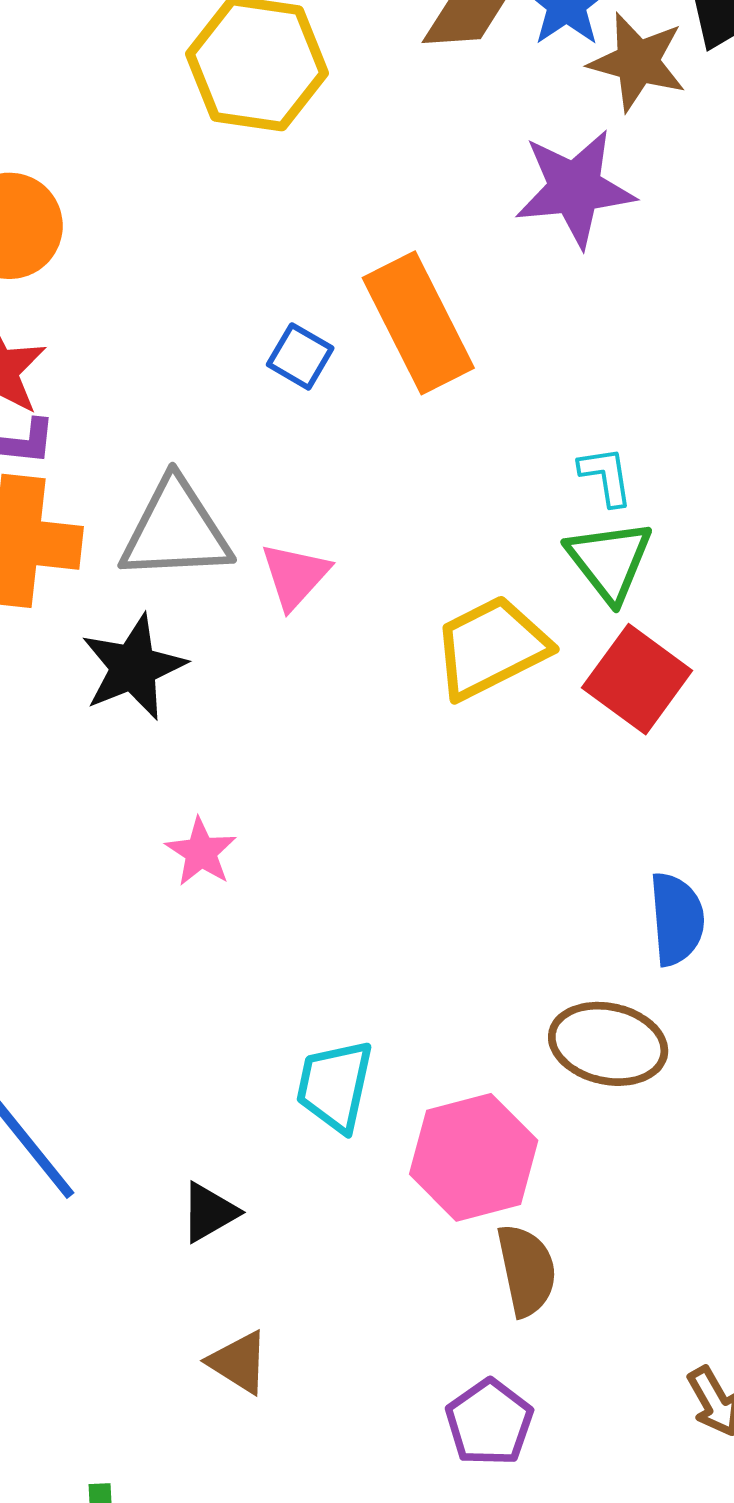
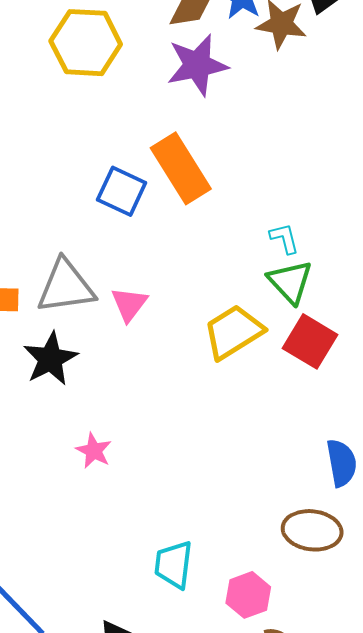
purple star: (575, 188) -> (197, 65), moved
blue square: (300, 356) -> (122, 191), size x1.5
pink hexagon: (474, 1157) -> (248, 595), size x0.7

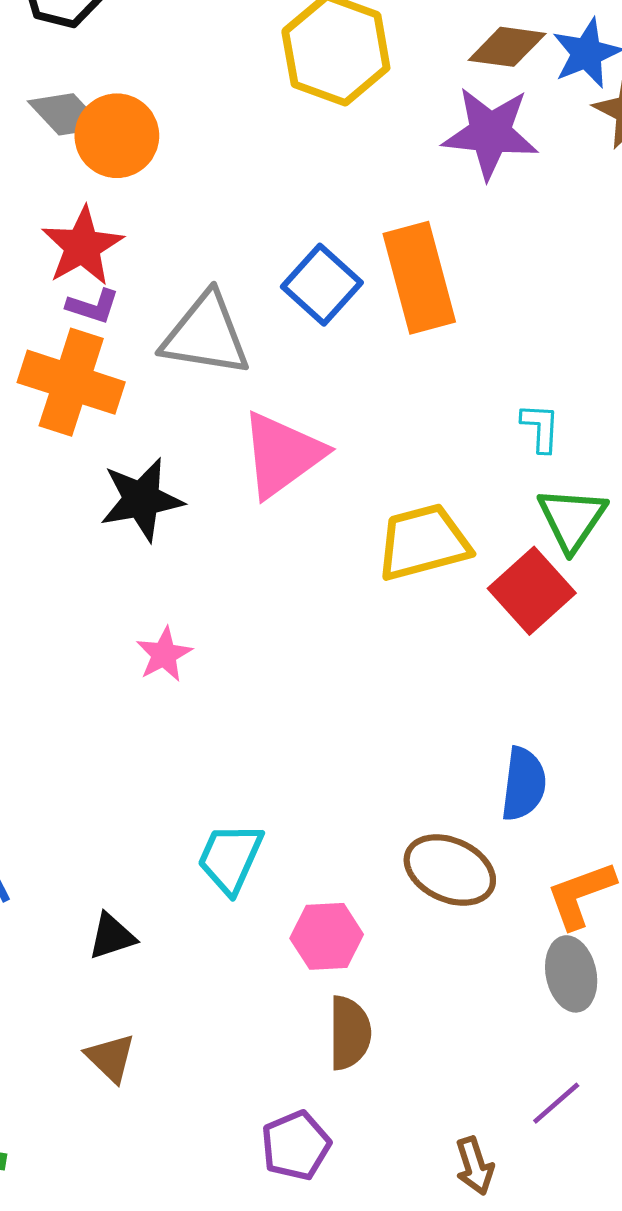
green triangle: (290, 282) -> (572, 519), moved
gray triangle: (66, 286) -> (206, 335), moved
pink triangle: (129, 304) -> (282, 455), size x1.6

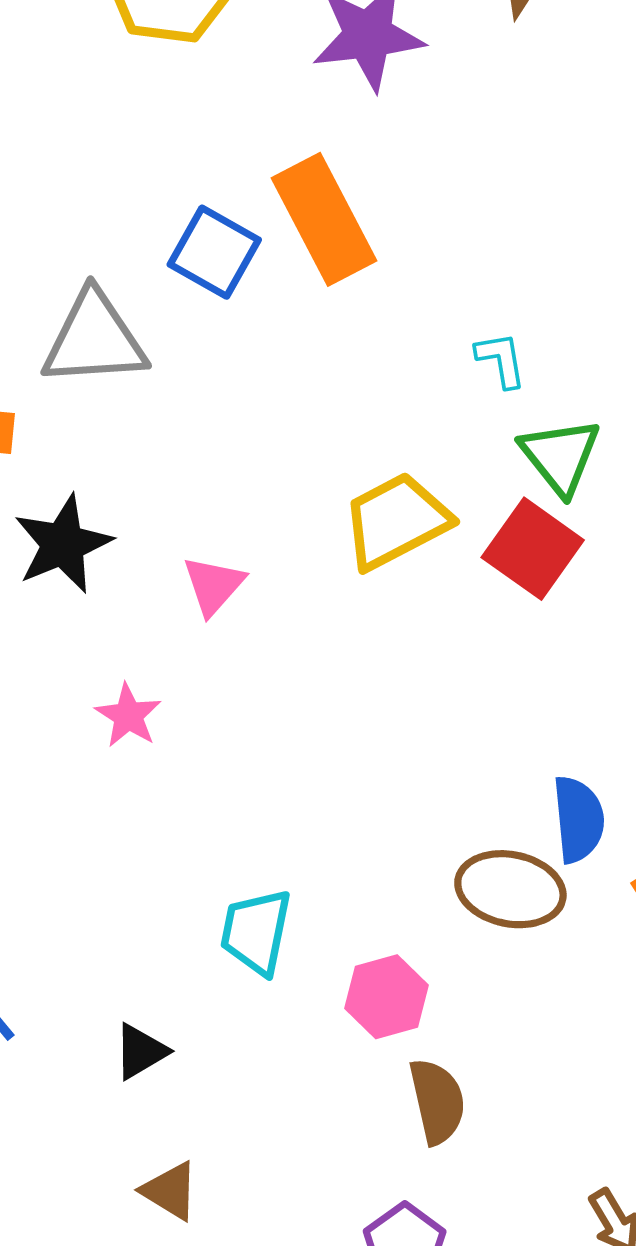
pink triangle: (282, 455) -> (213, 585), moved, size x0.6
blue semicircle: (524, 784) -> (578, 819), moved

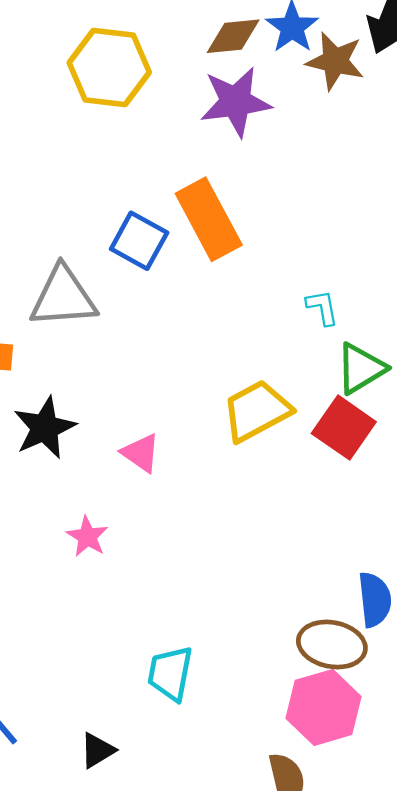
green triangle: (560, 456) -> (361, 368), turned 38
pink triangle: (213, 585) -> (141, 453), turned -36
pink hexagon: (387, 997) -> (324, 707), moved, size x1.4

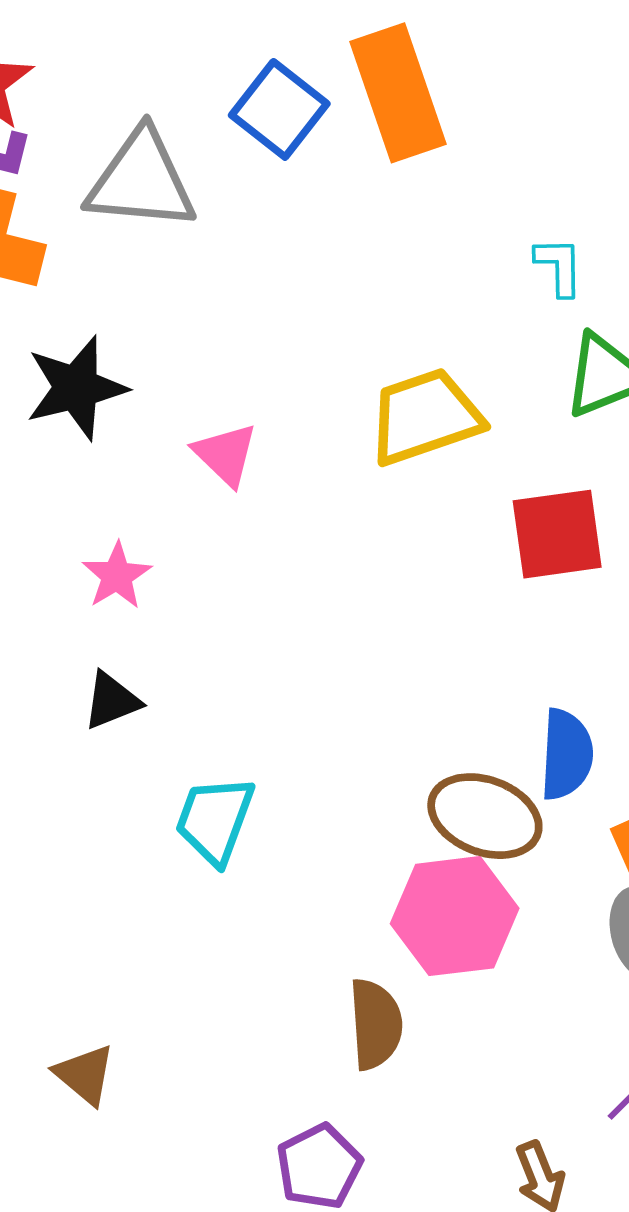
red square: (344, 428) -> (557, 534), moved, turned 38
black triangle: (97, 750) -> (112, 701), moved

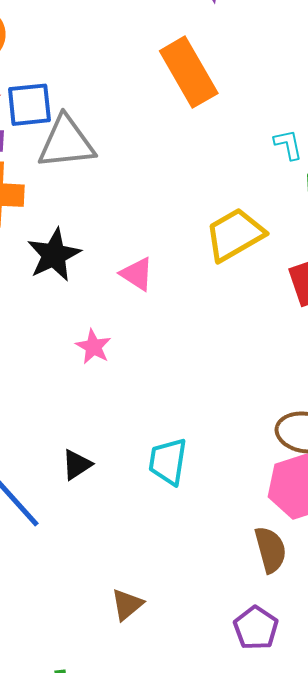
blue square: (279, 109) -> (29, 105), moved, turned -33
black triangle: (112, 701) -> (77, 465), moved
brown triangle: (85, 1075) -> (127, 605), turned 51

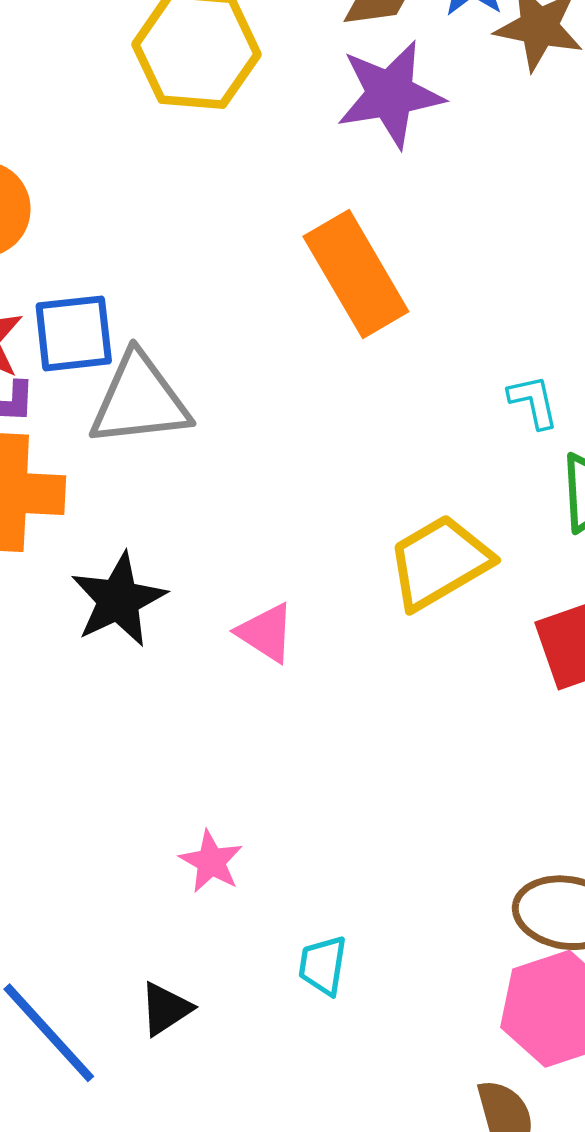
pink star: (93, 347) -> (211, 862), moved
cyan trapezoid: (168, 461) -> (323, 965), size x0.7
black triangle: (77, 465) -> (166, 1009), moved

